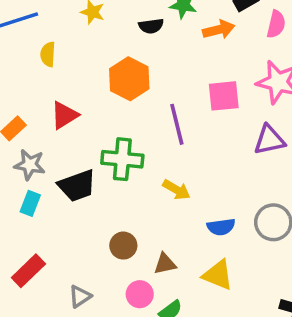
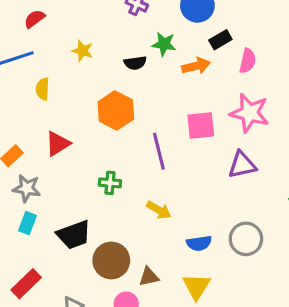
green cross: (122, 159) -> (110, 183), size x0.6
black trapezoid: (77, 186) -> (74, 235), moved
brown circle: (123, 246) -> (111, 260), size x1.5
yellow triangle: (218, 275) -> (196, 287), turned 40

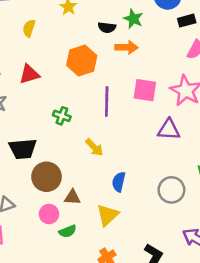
black rectangle: (220, 40) -> (187, 21), moved
orange arrow: (196, 66) -> (126, 47), moved
gray circle: (246, 239) -> (171, 190), moved
blue semicircle: (199, 243) -> (119, 182), turned 96

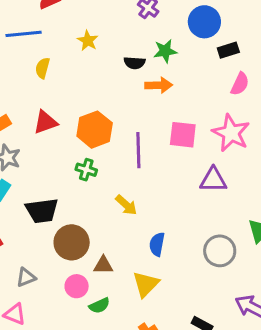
green star: (133, 19) -> (165, 51), turned -30
orange hexagon: (82, 61) -> (95, 130), moved

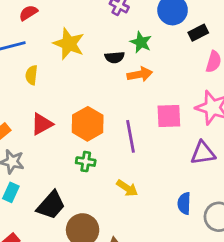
yellow star: (88, 41) -> (69, 44), size x1.6
green star: (165, 51) -> (141, 42), turned -30
black trapezoid: (42, 211) -> (51, 205), turned -32
blue semicircle: (157, 244) -> (184, 203), moved

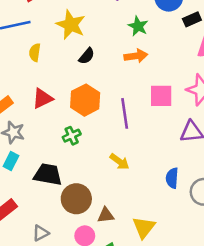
black semicircle: (115, 57) -> (87, 56), moved, turned -48
green cross: (86, 162) -> (72, 136), moved, turned -36
black trapezoid: (51, 205) -> (48, 174), turned -124

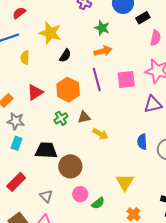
purple line: (125, 113) -> (97, 80), moved
brown triangle: (106, 215) -> (84, 117), moved
gray triangle: (41, 233) -> (46, 196), turned -40

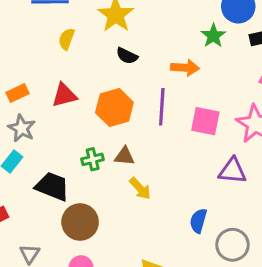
green star: (102, 28) -> (213, 36), moved
black semicircle: (65, 56) -> (127, 56), turned 64
green cross: (61, 118) -> (93, 159), moved

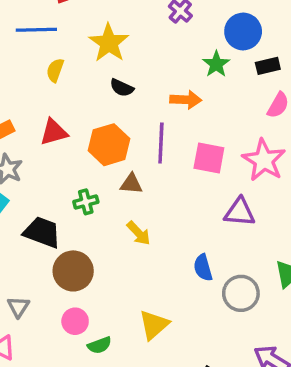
brown triangle: (125, 156) -> (131, 184), moved
blue semicircle: (198, 221) -> (203, 268), turned -30

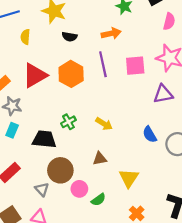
red triangle: (54, 132) -> (35, 75), size x1.4
brown triangle: (131, 184) -> (100, 159), moved
green cross: (86, 202) -> (68, 122), moved
brown circle: (73, 271) -> (60, 170), moved

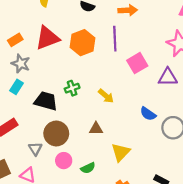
pink square: (135, 66) -> (137, 63), moved, turned -36
blue semicircle: (150, 134) -> (148, 114), turned -35
pink circle: (79, 189) -> (64, 161), moved

